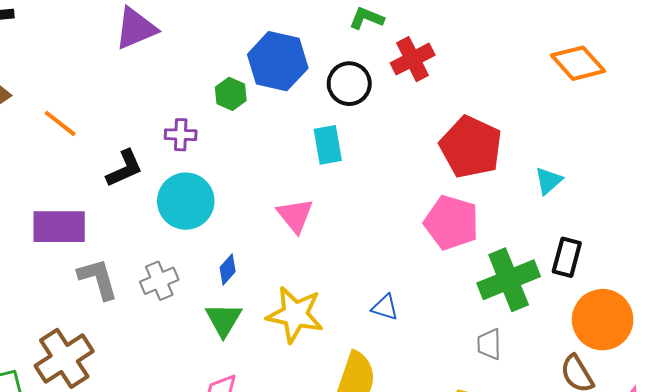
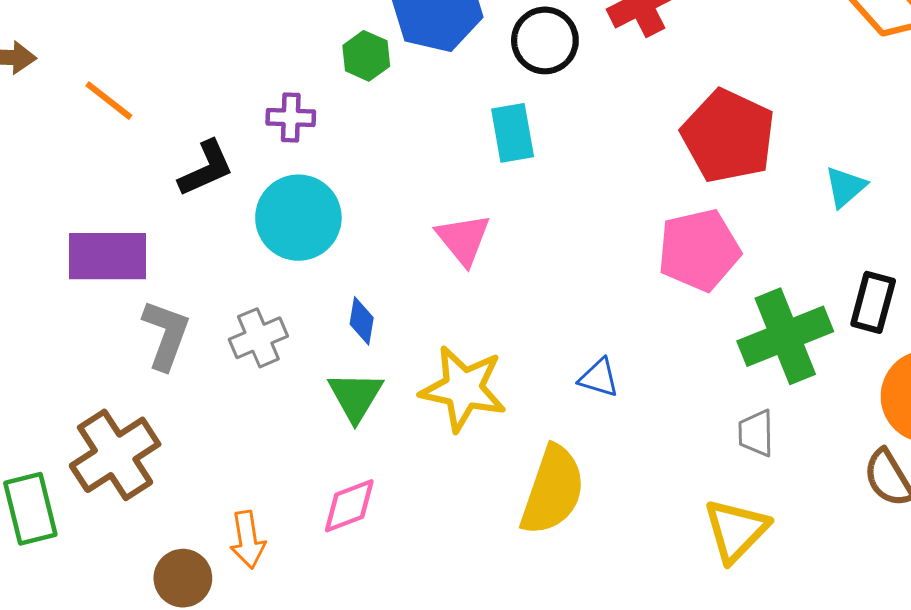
pink pentagon: (451, 223) -> (699, 250), turned -30
blue diamond: (228, 270) -> (362, 321), turned -32
gray L-shape: (98, 279) -> (166, 335), turned 36

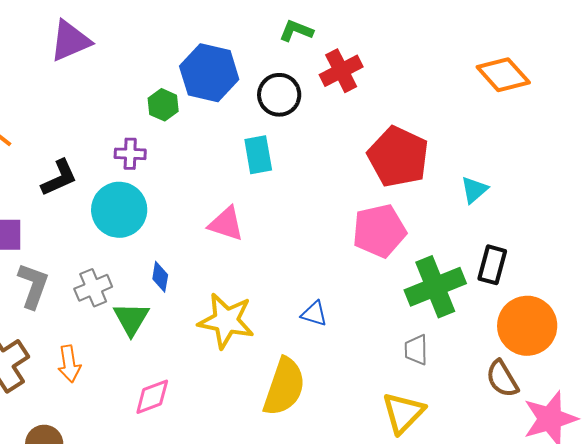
purple cross: (291, 117) -> (130, 154), moved
pink triangle: (463, 239) -> (226, 224), turned -33
green triangle: (355, 396) -> (131, 319), moved
orange arrow: (248, 540) -> (69, 364), moved

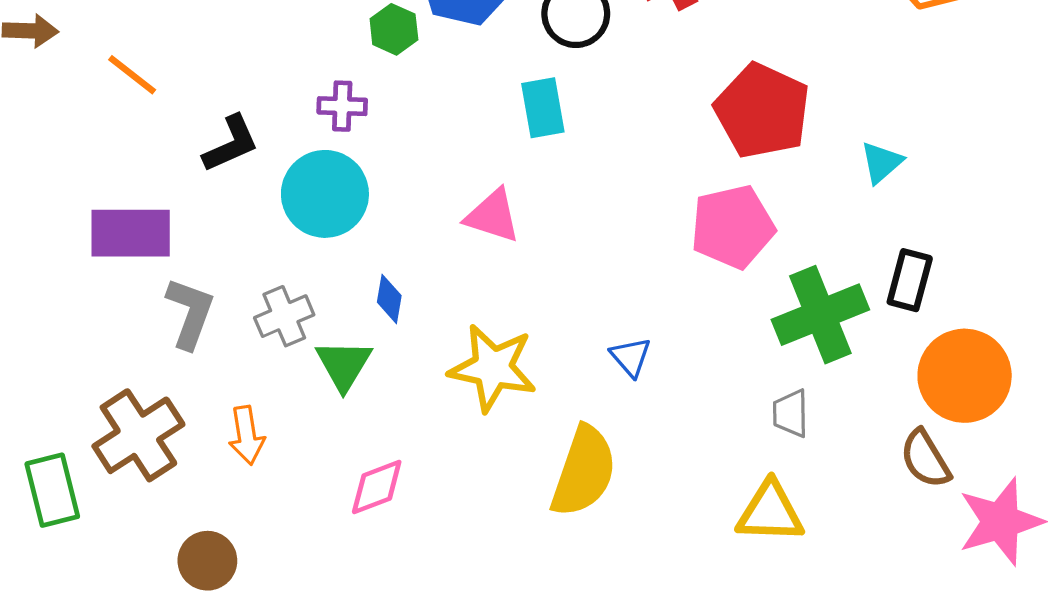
blue triangle: (314, 314) -> (631, 357), turned 32
yellow triangle: (403, 413) -> (770, 512), turned 48

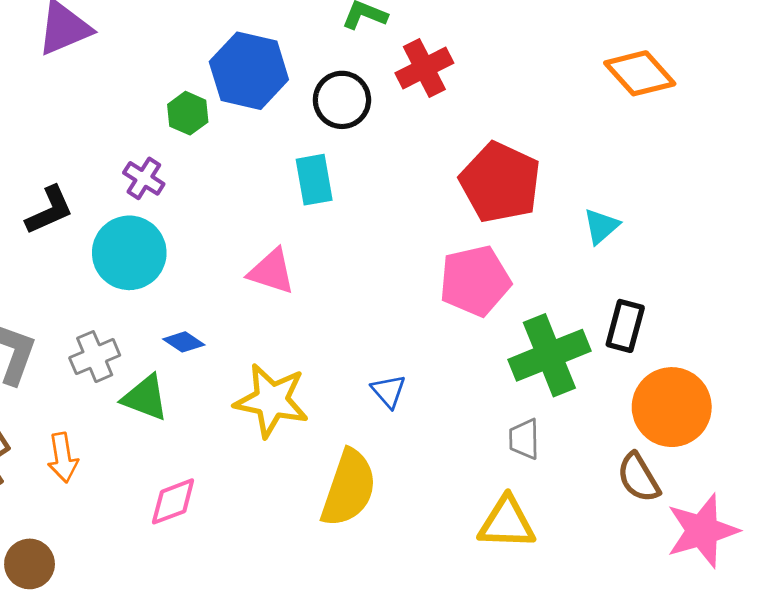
purple cross: (342, 106) -> (144, 178), turned 30
blue diamond: (389, 299) -> (184, 342), turned -66
green triangle: (344, 365) -> (145, 398), turned -40

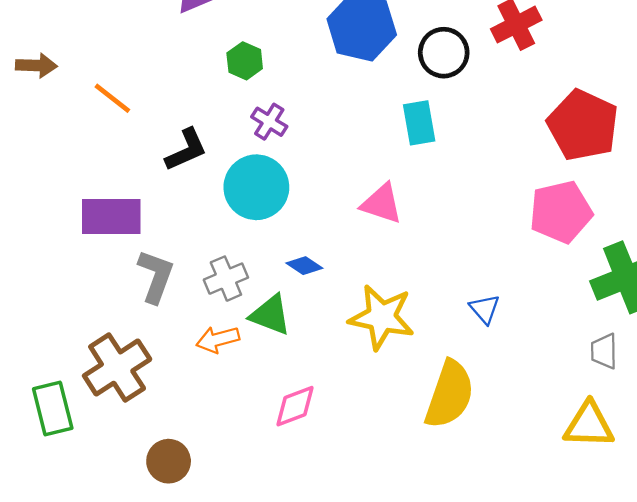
green hexagon: (188, 113) -> (245, 61), moved
orange arrow: (63, 458) -> (218, 339), moved, turned 84

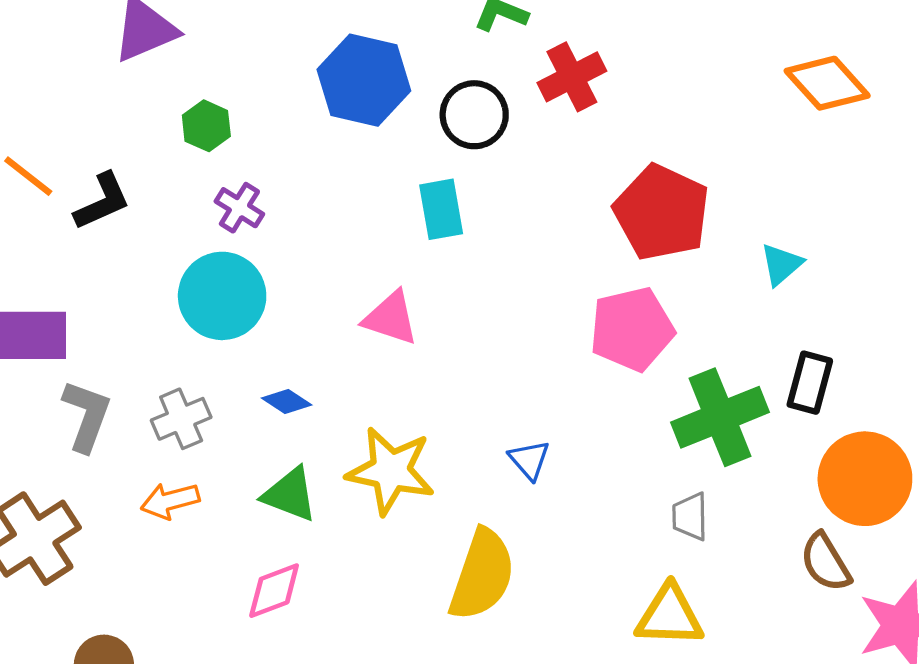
black L-shape: (186, 150) -> (102, 201), moved
green triangle: (270, 315) -> (290, 494), moved

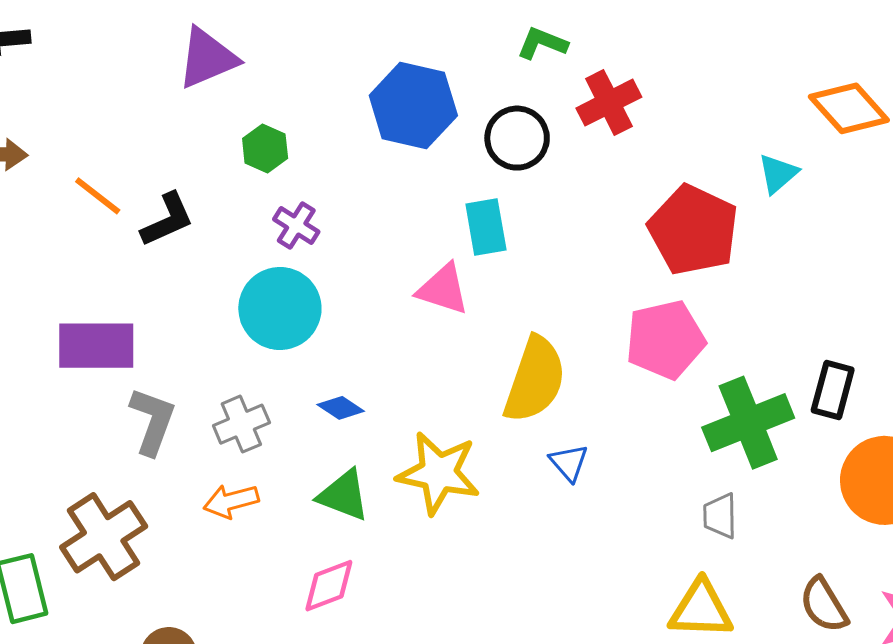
cyan triangle: (781, 264) -> (778, 174), moved
pink triangle: (391, 318) -> (443, 289), moved
brown semicircle: (826, 562) -> (824, 605), moved
yellow semicircle: (482, 575) -> (535, 380), moved

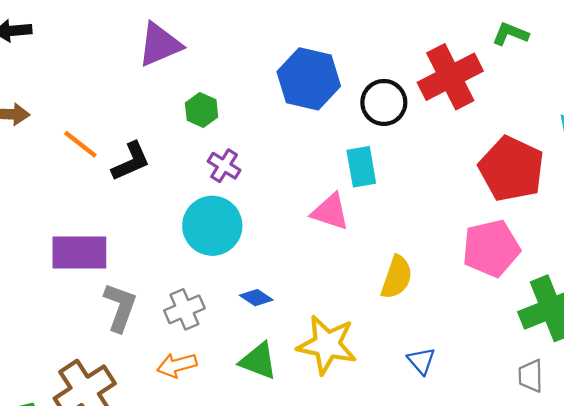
green L-shape: (542, 43) -> (510, 34), moved
red cross: (609, 103) -> (450, 77), size x1.4
yellow semicircle: (535, 380) -> (397, 277), size x0.7
blue triangle: (569, 463) -> (421, 361), moved

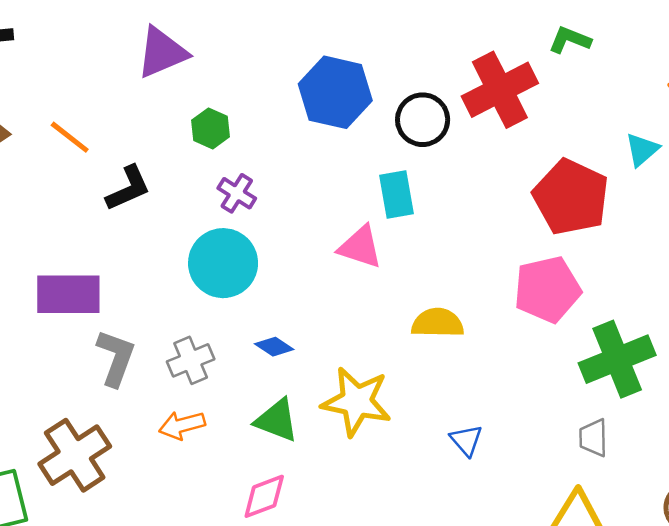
orange line: (80, 144) -> (70, 137), moved
yellow semicircle: (397, 277) -> (438, 323), turned -108
blue triangle: (421, 361) -> (466, 440), moved

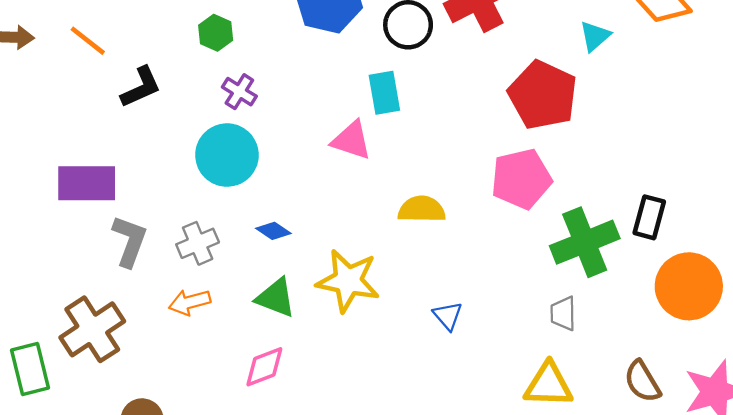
cyan triangle: (642, 150) -> (595, 36), moved

